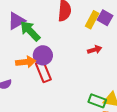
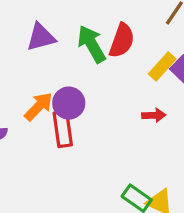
green arrow: (30, 31) -> (92, 44), moved
orange arrow: (26, 62) -> (39, 107), turned -54

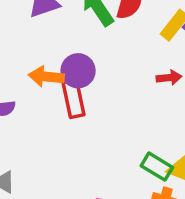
orange arrow: (39, 107) -> (46, 77), turned -124

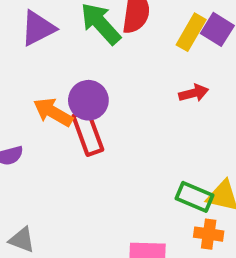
orange arrow: (46, 77) -> (53, 112), turned 32

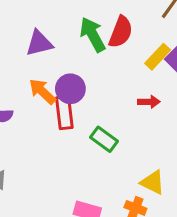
purple triangle: (38, 28) -> (39, 43), moved
green rectangle: (194, 197) -> (104, 139), moved

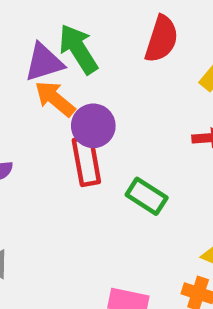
green arrow: (93, 35) -> (78, 49), moved
orange arrow: (42, 91) -> (55, 99), moved

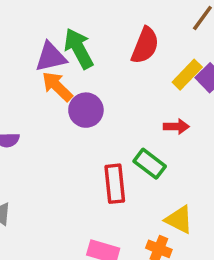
red rectangle: (86, 161) -> (115, 184), moved
green rectangle: (147, 196) -> (150, 164), moved

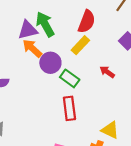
yellow rectangle: (187, 75) -> (80, 45), moved
red arrow: (176, 127) -> (107, 72), turned -144
green rectangle: (150, 164) -> (70, 78), moved

